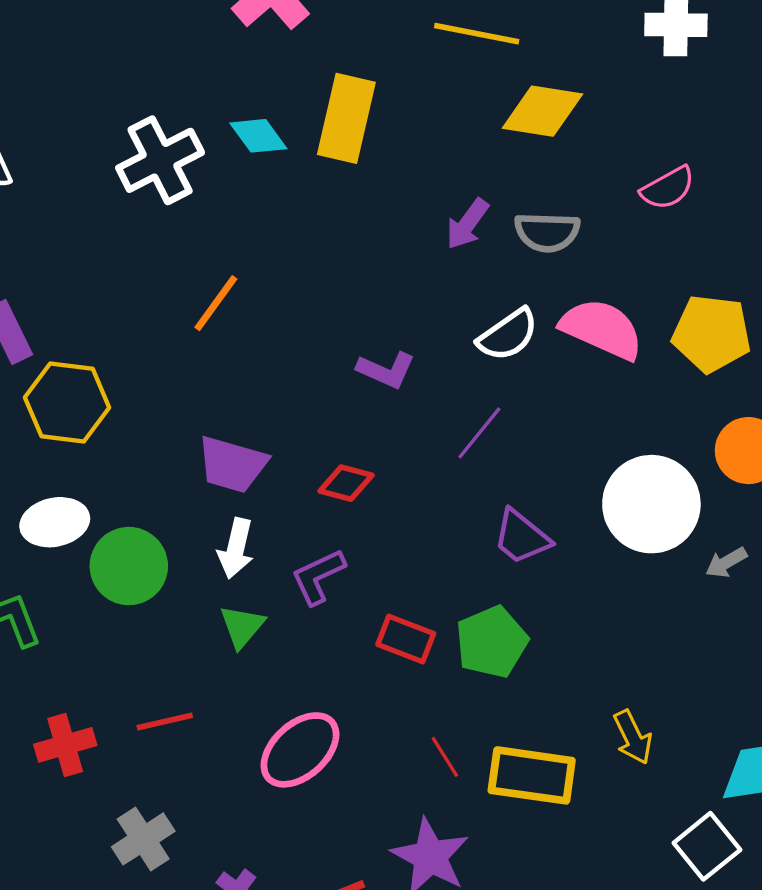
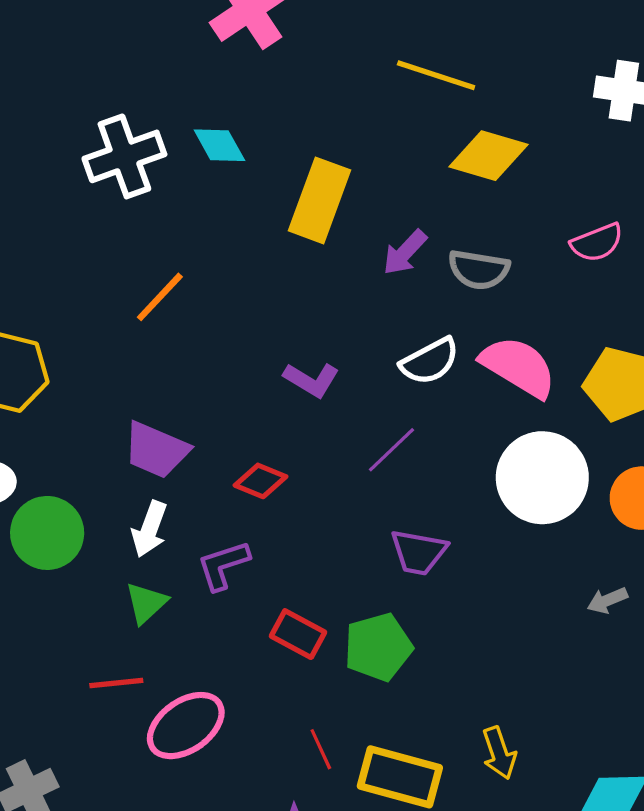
yellow rectangle: (346, 118) -> (320, 200), moved
white circle: (651, 504) -> (542, 478), moved
purple trapezoid: (522, 537) -> (419, 552), turned -36
red line: (165, 721) -> (116, 683), moved

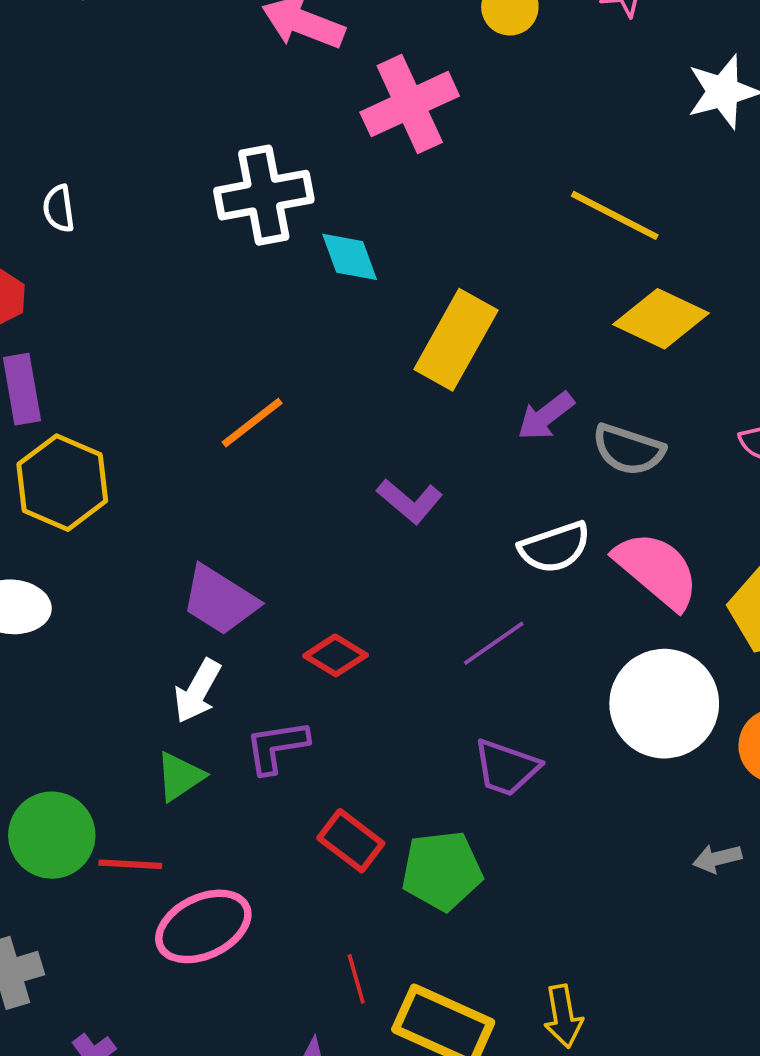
white cross: (124, 156) -> (264, 195), moved
purple L-shape: (312, 380) -> (410, 501), moved
green circle: (47, 533) -> (52, 835), moved

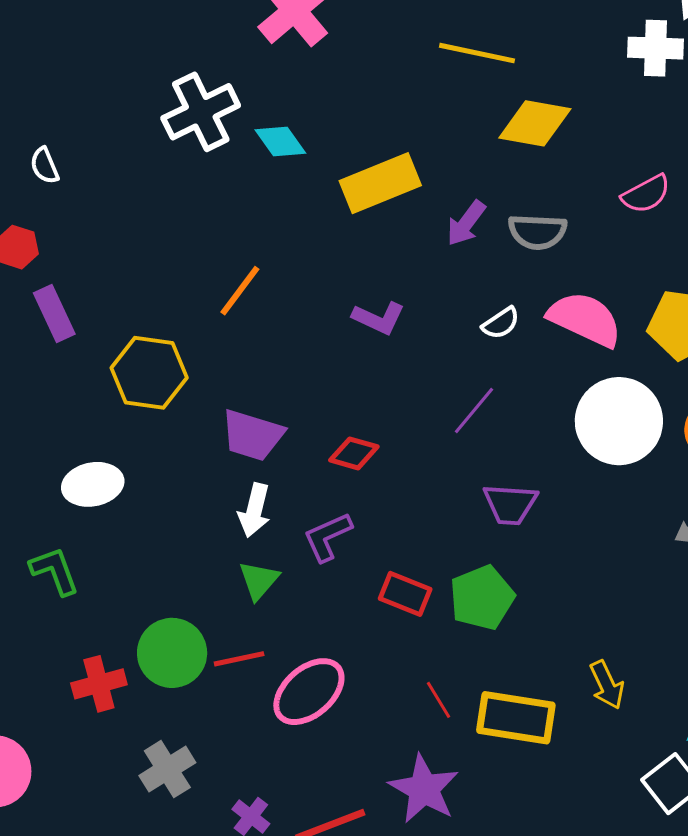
yellow rectangle: (456, 340) -> (380, 183), turned 54
yellow hexagon: (62, 483) -> (149, 373), moved
white semicircle: (555, 547) -> (501, 323), size x0.7

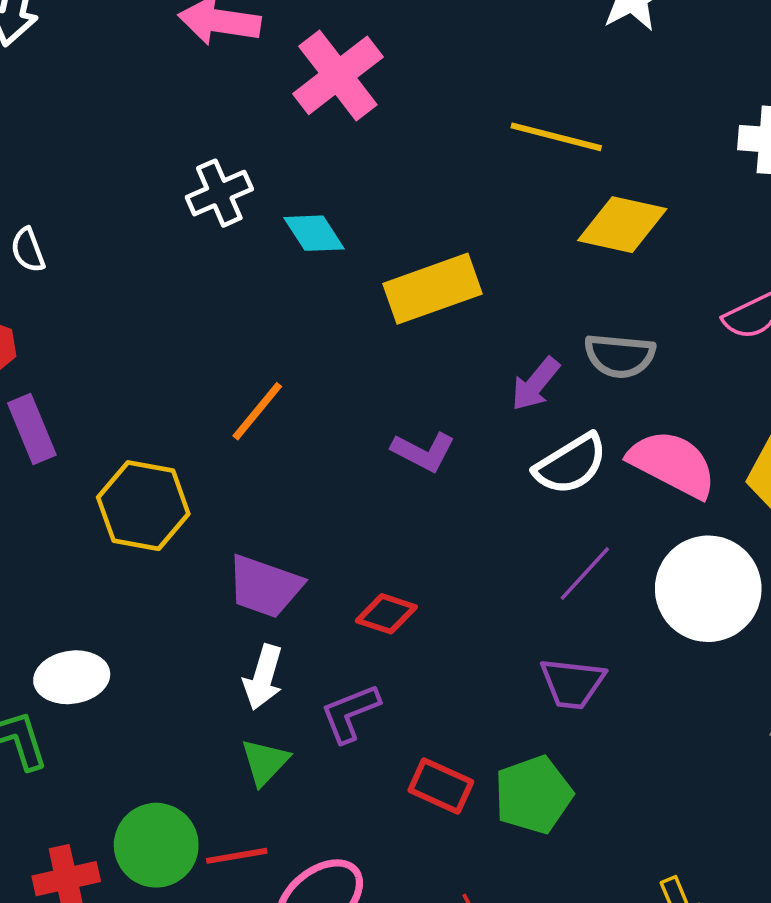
white cross: (201, 112) -> (219, 193), size x0.7
purple arrow: (466, 223) -> (535, 384), moved
white semicircle: (501, 323) -> (571, 464), size x1.6
purple line: (474, 410) -> (585, 573), moved
white ellipse: (93, 484) -> (72, 677), moved

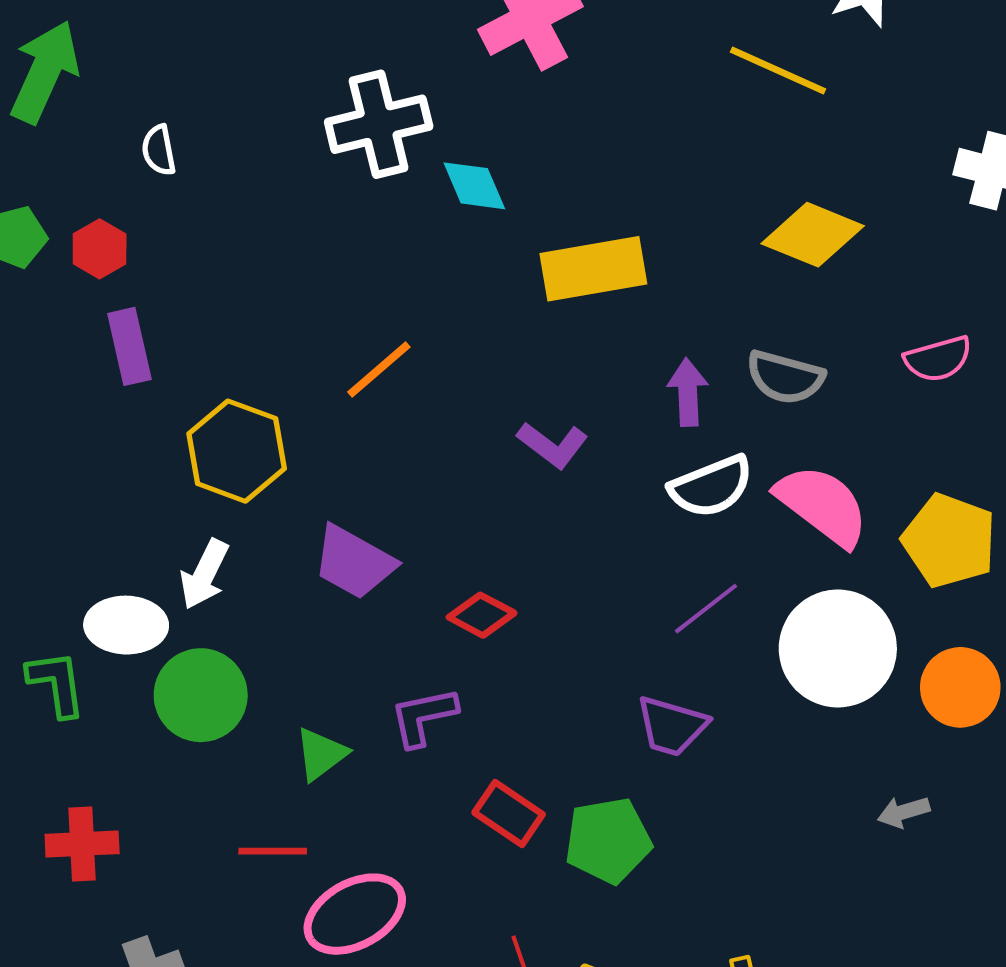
yellow line: (556, 137) -> (778, 71), moved
white cross: (219, 193) -> (379, 124), size x1.4
purple arrow: (535, 384) -> (688, 392), turned 128
white arrow: (263, 677) -> (204, 574), moved
green circle: (156, 845) -> (201, 695), moved

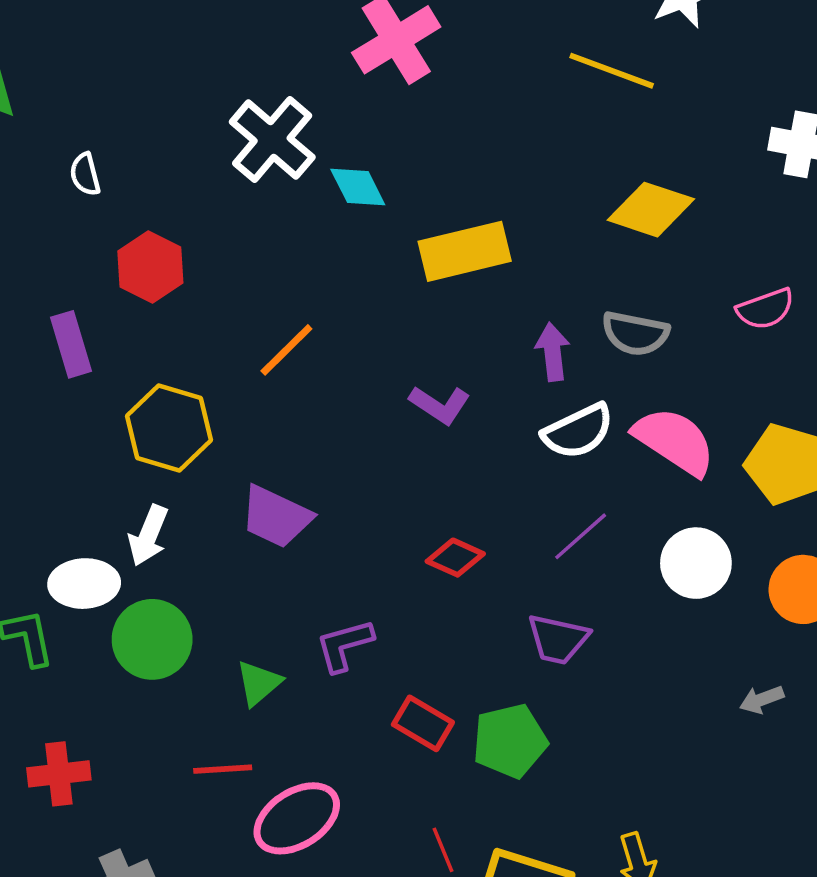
white cross: (379, 124) -> (272, 139), turned -32
red hexagon: (100, 249) -> (150, 267), moved, size x1.4
red diamond: (482, 615) -> (455, 558), moved
white circle: (838, 648) -> (696, 563), size x0.7

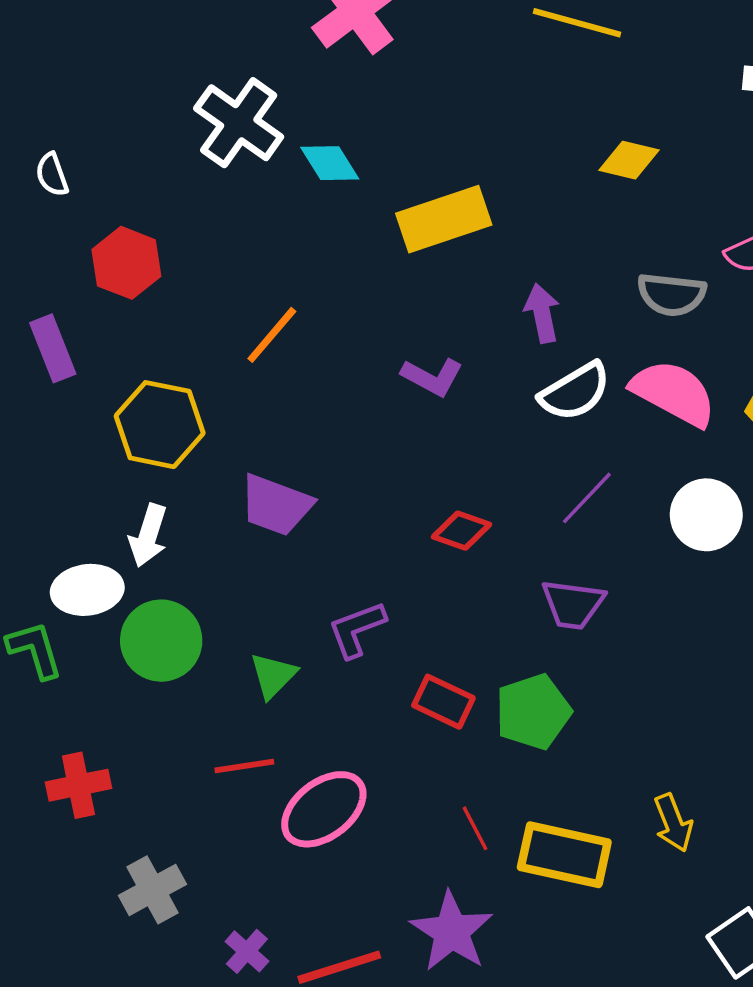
yellow diamond: (651, 210) -> (629, 160), size x0.7
gray semicircle: (635, 333) -> (672, 294), moved

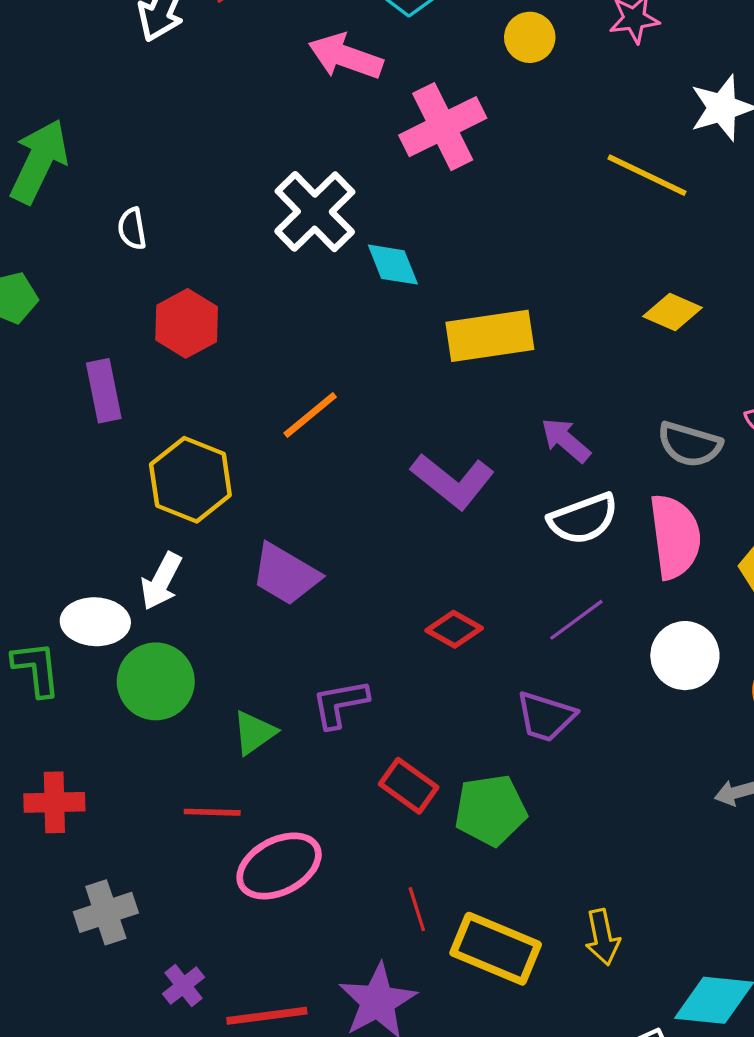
purple arrow: (542, 313) -> (566, 440), turned -48
purple L-shape: (432, 377) -> (453, 481), size x1.4
pink semicircle: (674, 393) -> (675, 537), turned 44

